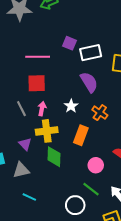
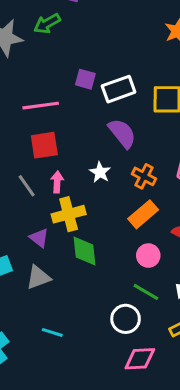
orange rectangle: (81, 135) -> (143, 214), moved, turned 36
cyan line: (29, 197) -> (52, 332), moved

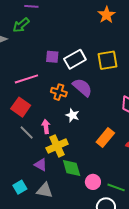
red square: (44, 145) -> (21, 107), moved, turned -36
orange cross: (144, 176) -> (59, 92), moved
pink circle: (148, 256) -> (93, 182), moved
gray triangle: (38, 277) -> (45, 190), turned 42

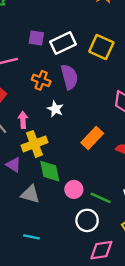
yellow square: (108, 60) -> (101, 47), turned 30
purple semicircle: (82, 87) -> (69, 77), turned 30
gray triangle: (45, 190) -> (30, 194), moved

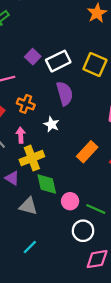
purple square: (36, 38) -> (33, 57), turned 35
orange cross: (41, 80) -> (26, 104), moved
cyan line: (31, 237) -> (30, 247), turned -56

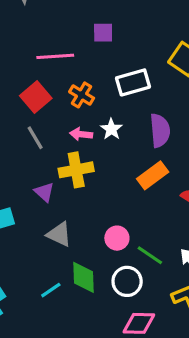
purple square: (33, 57) -> (103, 33), turned 35
white rectangle: (58, 61) -> (133, 82), moved
purple semicircle: (65, 94) -> (160, 130), moved
pink arrow: (21, 135) -> (81, 134), moved, turned -91
green diamond: (47, 184) -> (83, 277), moved

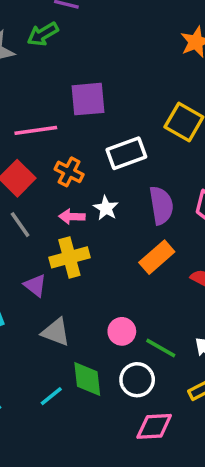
purple square: (103, 33) -> (88, 99), size x1.5

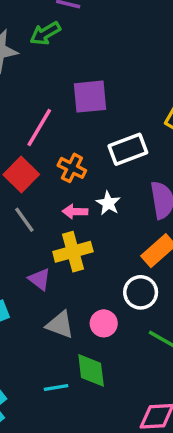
pink line: (36, 130) -> (39, 128), turned -51
pink circle: (122, 331) -> (104, 323), moved
white circle: (137, 380) -> (141, 292), moved
cyan line: (51, 396) -> (56, 387), turned 30

